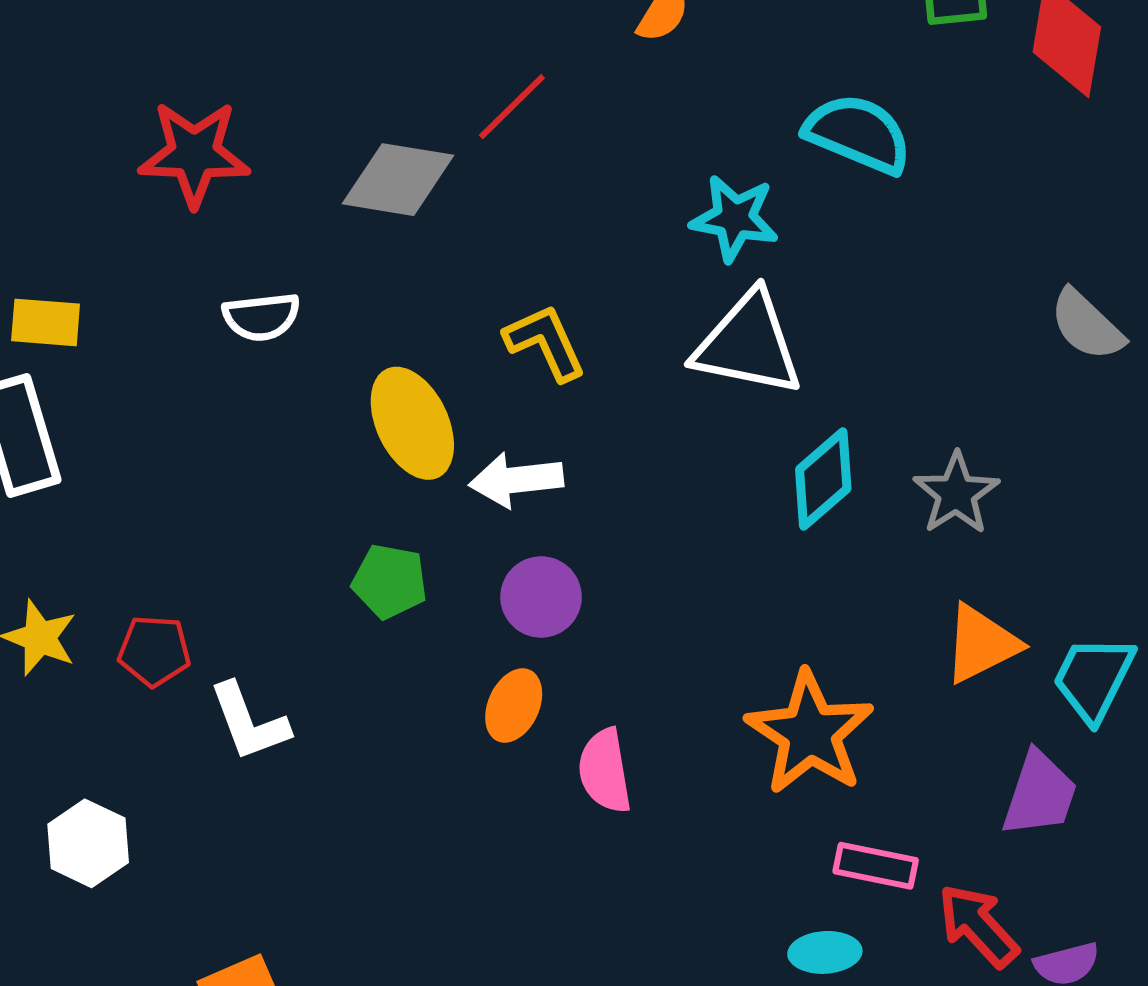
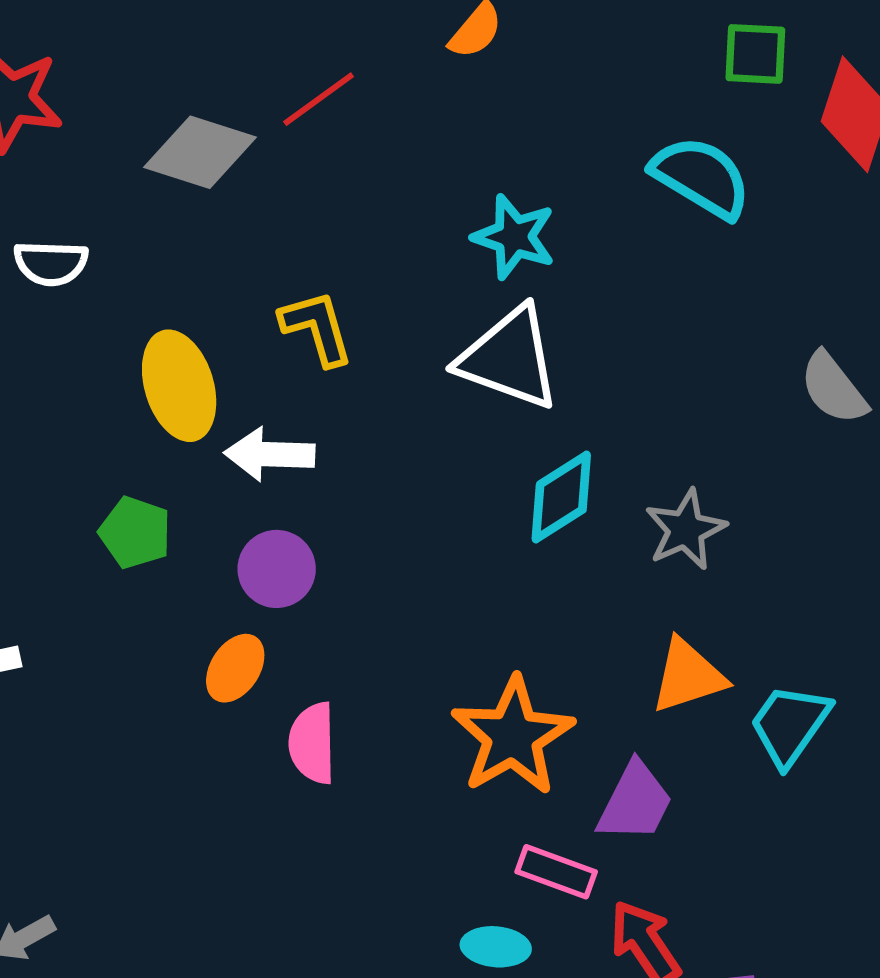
cyan semicircle: (858, 134) -> (701, 177), moved
purple trapezoid: (1040, 794) -> (635, 802), moved

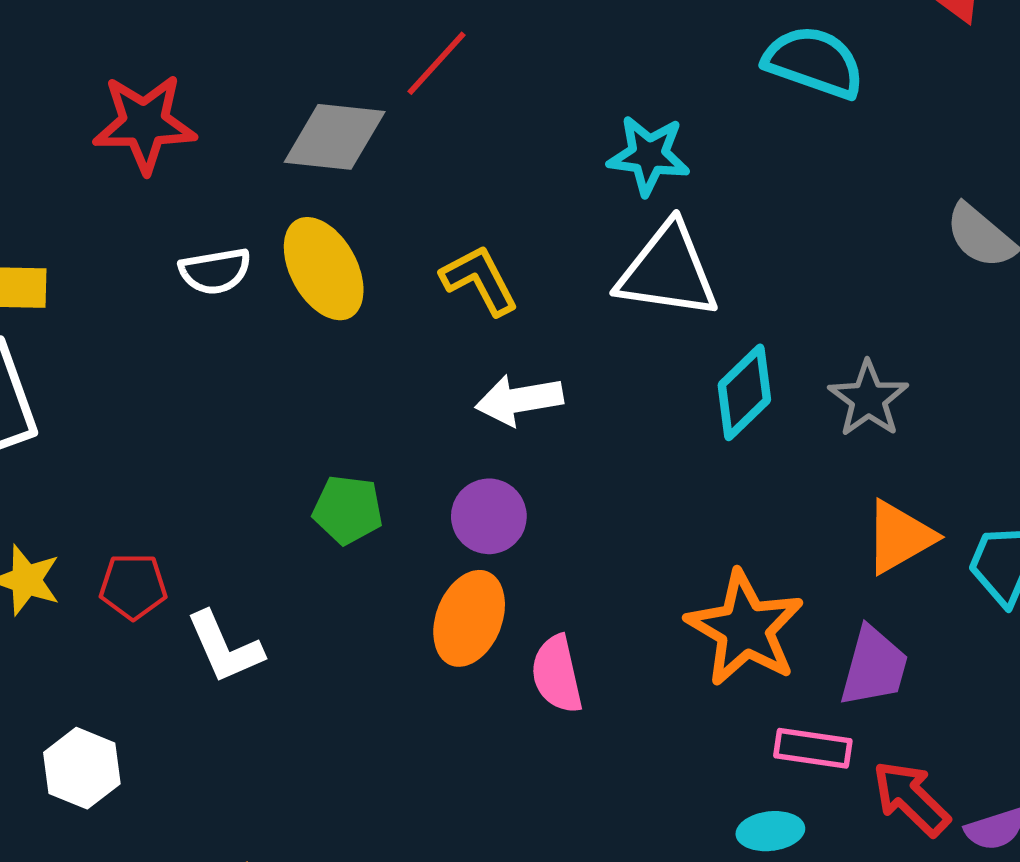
yellow ellipse: (179, 386) -> (324, 269), moved
white arrow: (270, 454) -> (519, 400), moved
orange ellipse: (235, 668) -> (469, 618), size x1.4

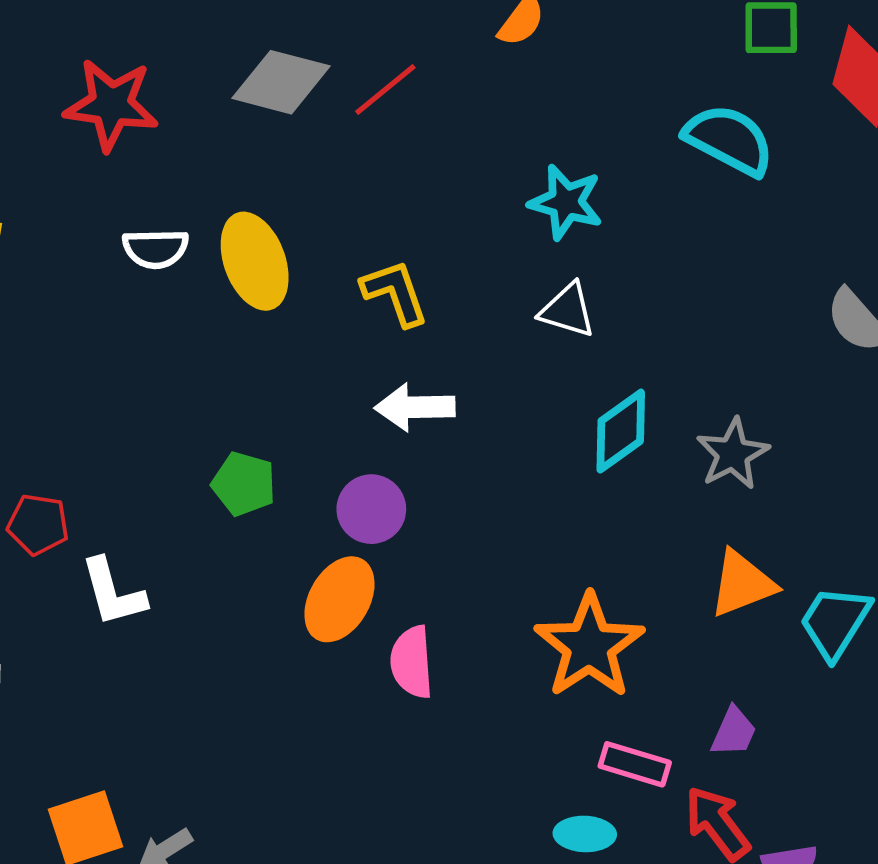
gray diamond: (335, 137) -> (281, 82), moved
white triangle: (668, 271) -> (568, 310), size x0.6
purple trapezoid: (874, 667) -> (734, 732), moved, size x0.7

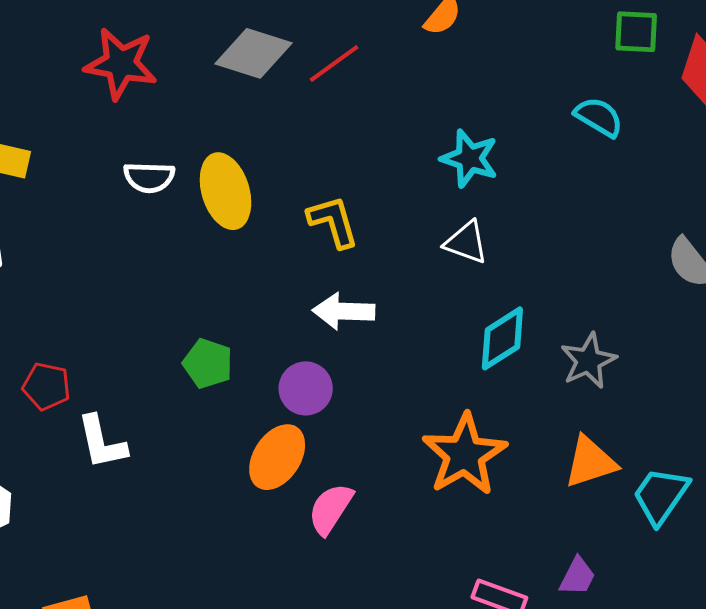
cyan semicircle: (729, 140) -> (599, 117), size x0.7
orange star: (589, 646) -> (464, 455), moved
pink semicircle: (412, 662) -> (331, 509), turned 34

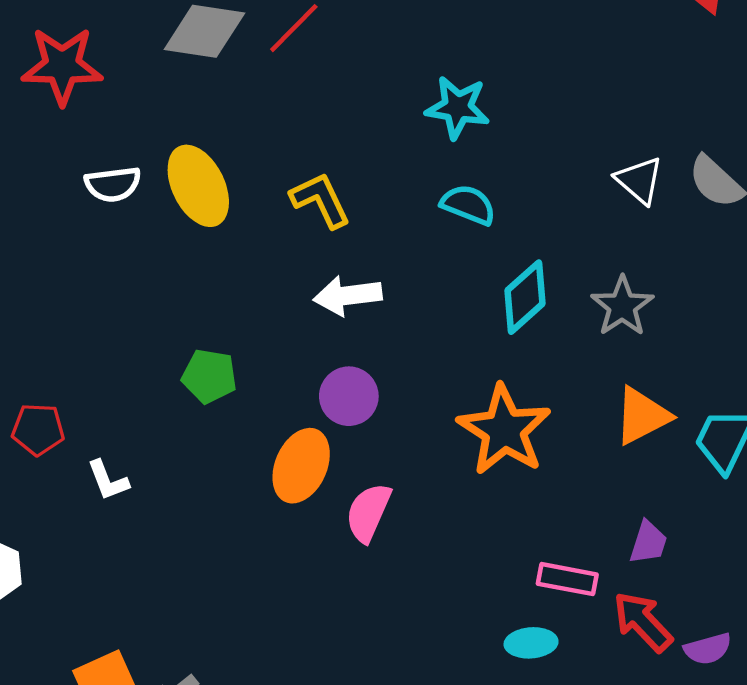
cyan semicircle: (599, 117) -> (468, 205), moved
white triangle: (466, 242) -> (639, 180), moved, turned 30
purple circle: (306, 388) -> (349, 396), moved
white L-shape: (102, 442) -> (108, 480), size x0.7

